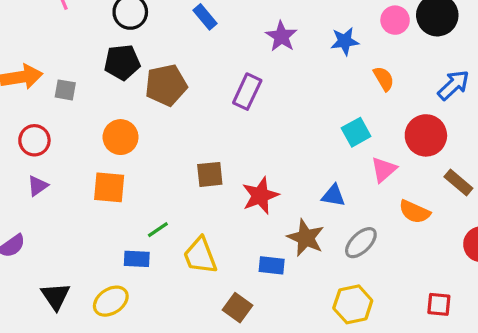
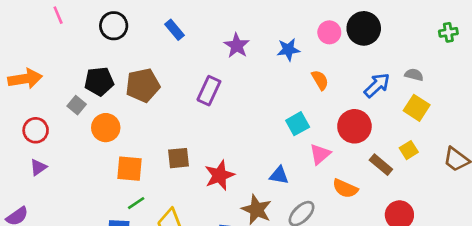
black pentagon: (122, 62) -> (99, 81), moved
gray square: (65, 90) -> (77, 105), moved, turned 30
orange square: (109, 187) -> (130, 169), moved

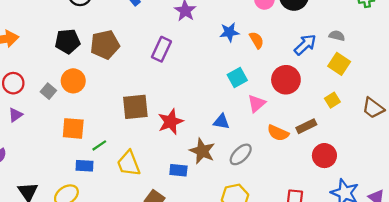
blue star: (288, 50) -> (229, 32), moved
gray square: (77, 105) -> (48, 91), moved
brown square: (178, 158) -> (135, 107), size x1.4
brown rectangle: (381, 165) -> (306, 126), moved, turned -66
orange square: (130, 169) -> (73, 128), moved

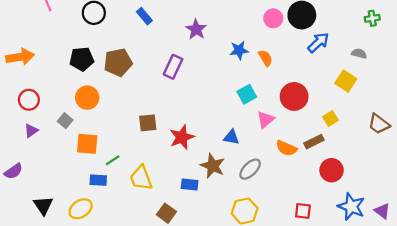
gray semicircle: (337, 36) -> (359, 54), moved
blue arrow: (305, 45) -> (318, 43), moved
gray square: (48, 91) -> (65, 121), moved
yellow square: (332, 100) -> (330, 118), moved
brown square: (135, 107) -> (148, 123), size x0.7

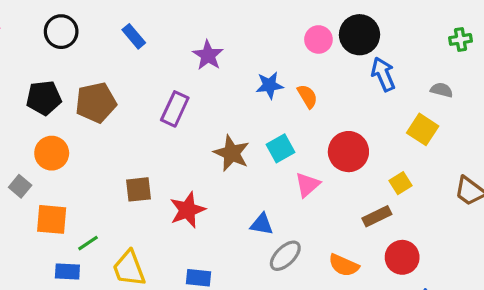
blue arrow: (318, 43) -> (383, 74), turned -70
blue triangle: (231, 137) -> (262, 224), moved
orange semicircle: (286, 148) -> (344, 265), moved
brown star: (213, 166) -> (232, 153), moved

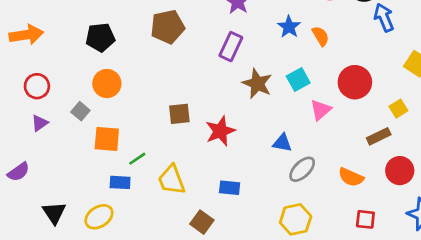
blue star: (270, 85) -> (289, 27), turned -30
brown pentagon: (96, 103) -> (168, 27), moved
purple rectangle: (175, 109) -> (231, 47), moved

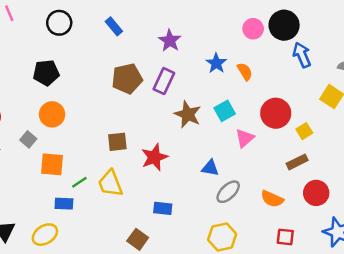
brown pentagon: (168, 27) -> (127, 79), moved
yellow square: (398, 109) -> (304, 131), moved
yellow trapezoid: (172, 180) -> (110, 183), moved

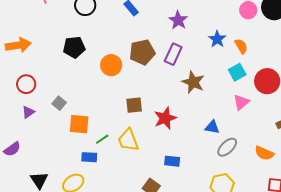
cyan square: (225, 111) -> (237, 72), moved
orange circle: (52, 114) -> (111, 65), moved

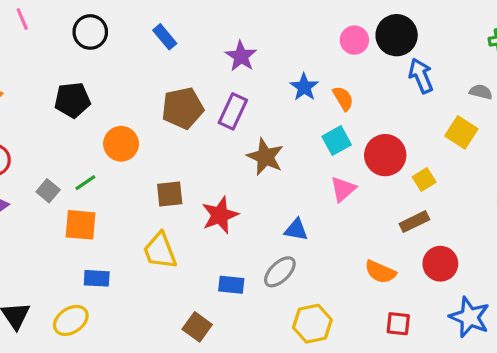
orange circle: (111, 65) -> (121, 144), moved
green line: (102, 139) -> (85, 183), moved
gray ellipse: (227, 147) -> (280, 272), moved

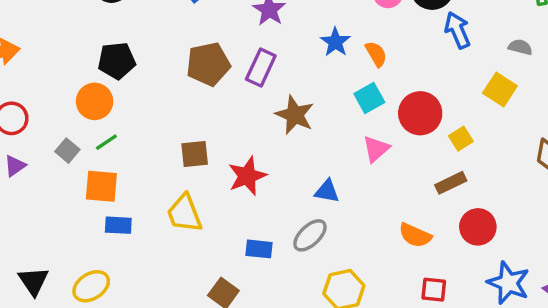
black pentagon: (72, 100) -> (117, 61), moved
orange circle: (121, 144) -> (95, 101), moved
blue rectangle: (97, 278) -> (118, 225), moved

